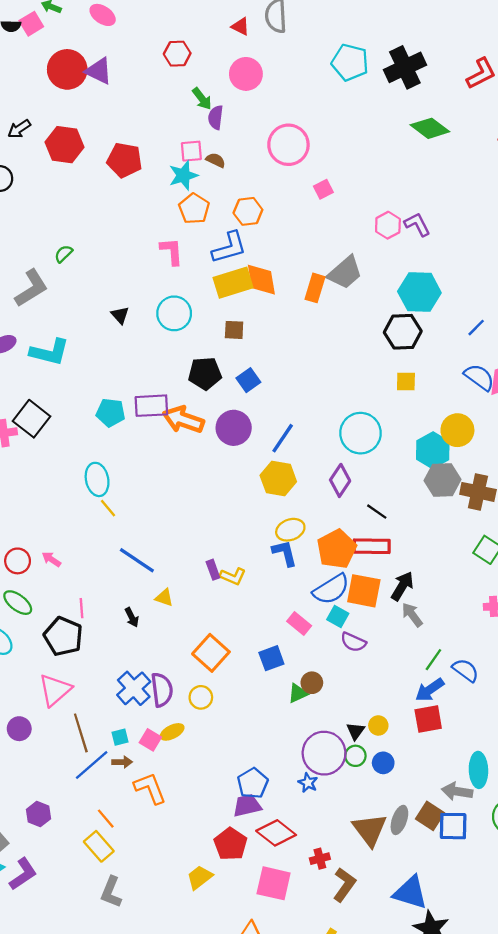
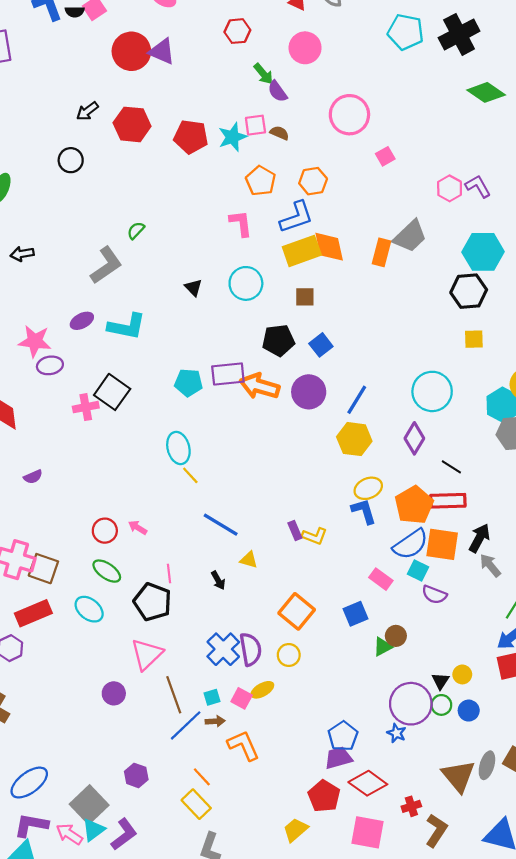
purple semicircle: (216, 117) -> (277, 91), turned -40
cyan star: (183, 175) -> (232, 137), moved

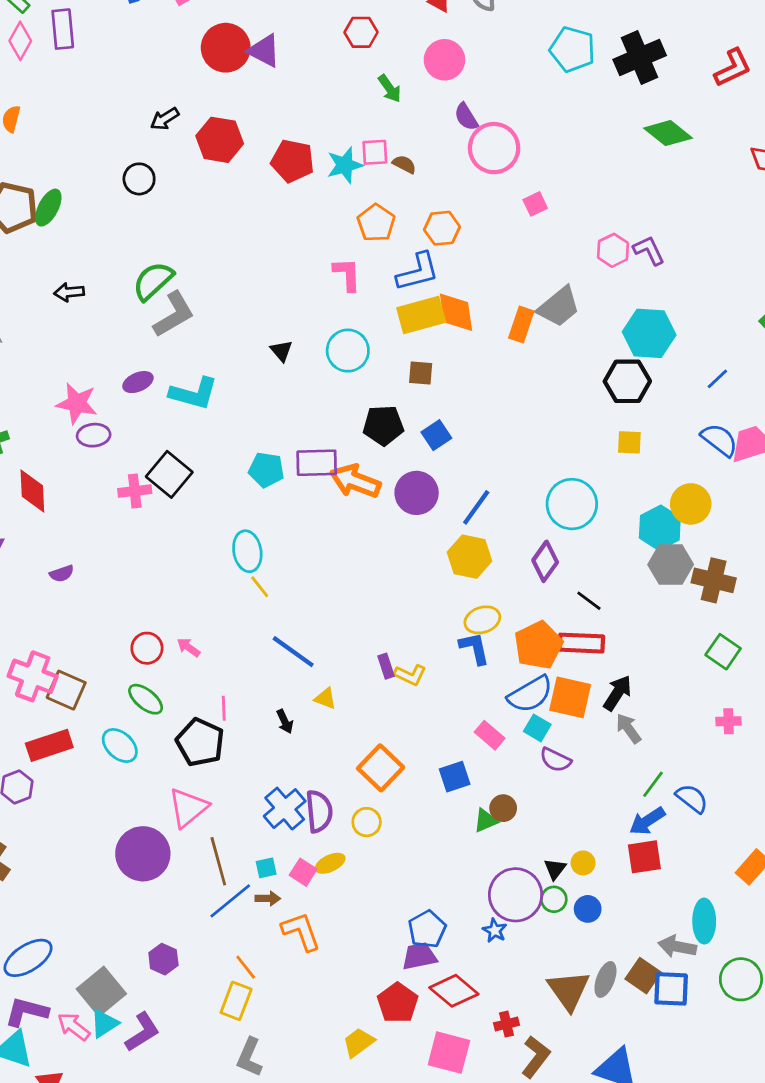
purple semicircle: (277, 91) -> (466, 117), moved
green semicircle: (136, 230) -> (153, 281), moved, size x1.8
purple circle: (114, 693) -> (143, 854), size x1.8
yellow rectangle: (196, 804) -> (236, 1001), turned 60

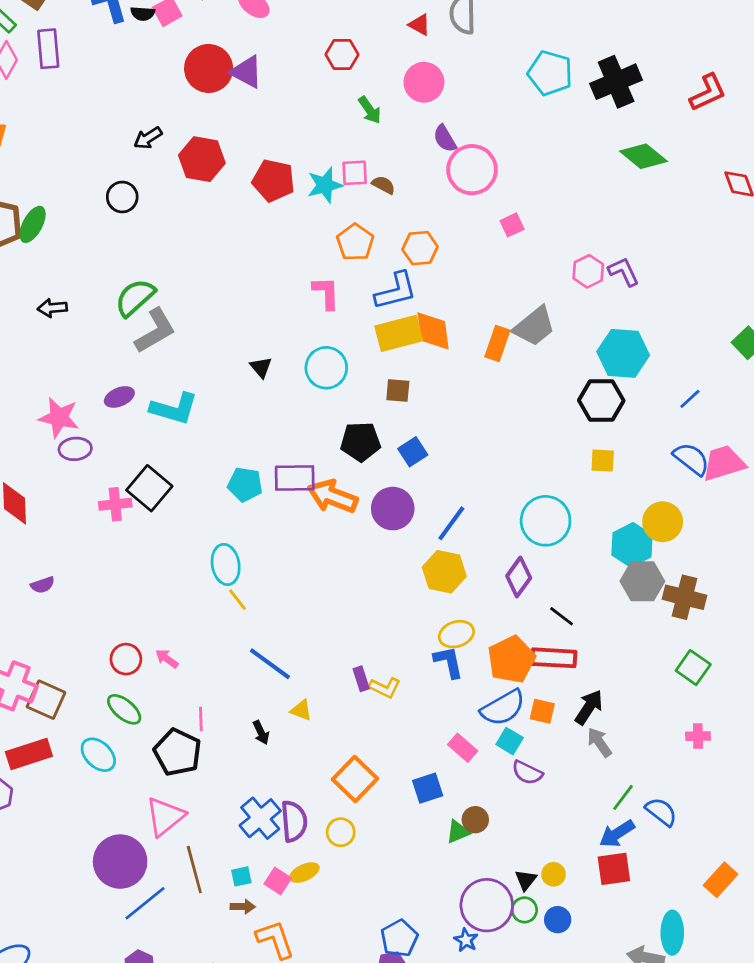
orange square: (570, 697) -> (542, 711), size x0.6
blue line: (230, 901) -> (145, 903), moved

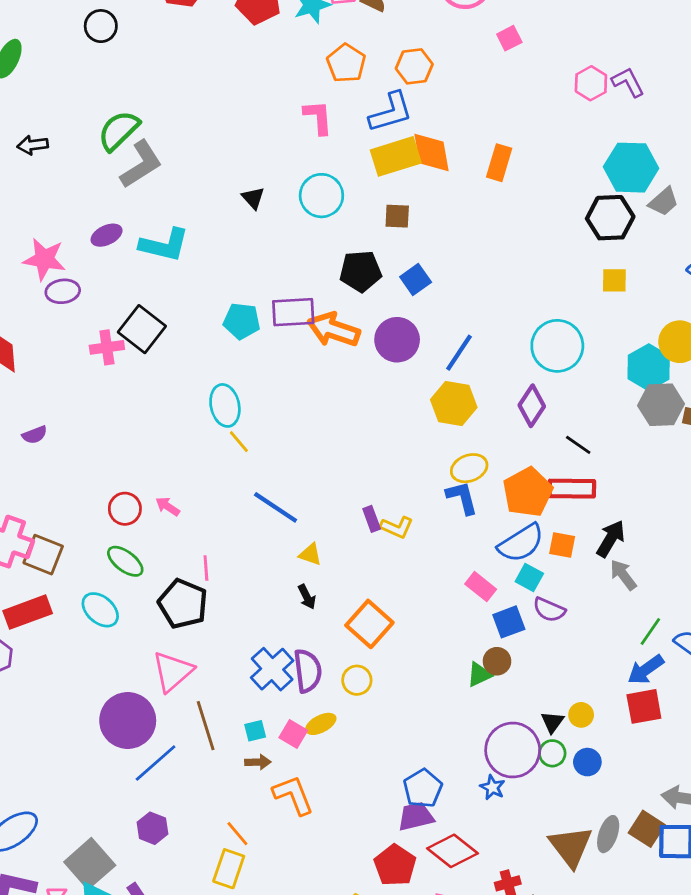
gray trapezoid: (534, 326) -> (664, 202), moved, size x0.7
black arrow: (261, 732) -> (307, 597), moved
blue square: (428, 788) -> (509, 622), moved

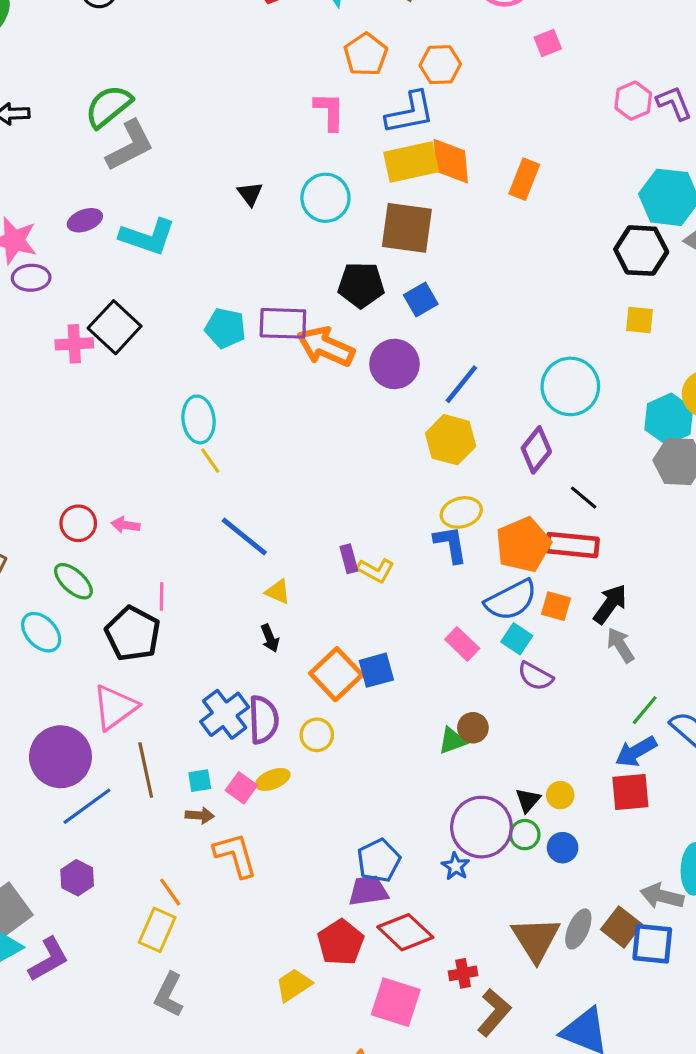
brown square: (397, 216) -> (407, 228), size x1.8
pink arrow: (168, 506) -> (125, 525), turned -30
blue square: (509, 622) -> (376, 670), moved

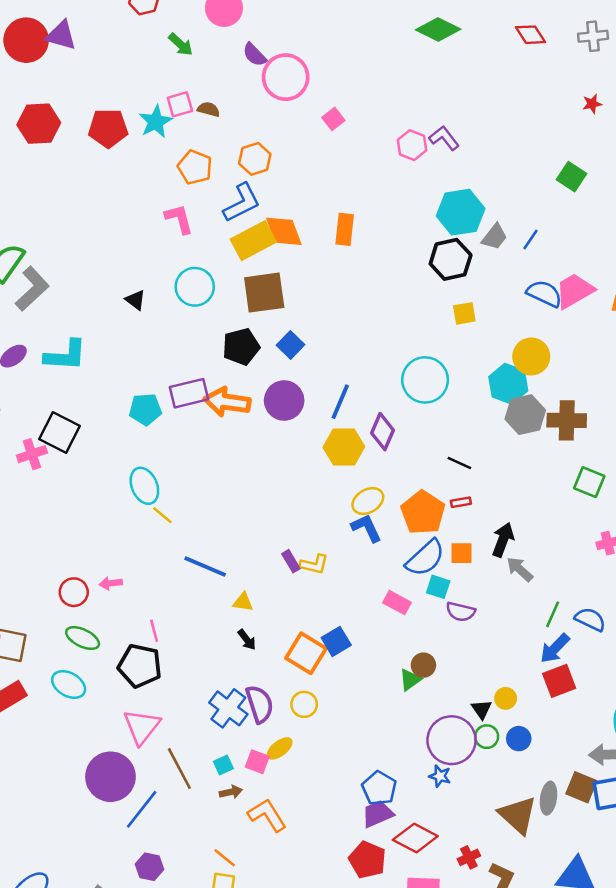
purple diamond: (536, 450) -> (383, 432), moved
red rectangle: (572, 545) -> (461, 502), size x0.5

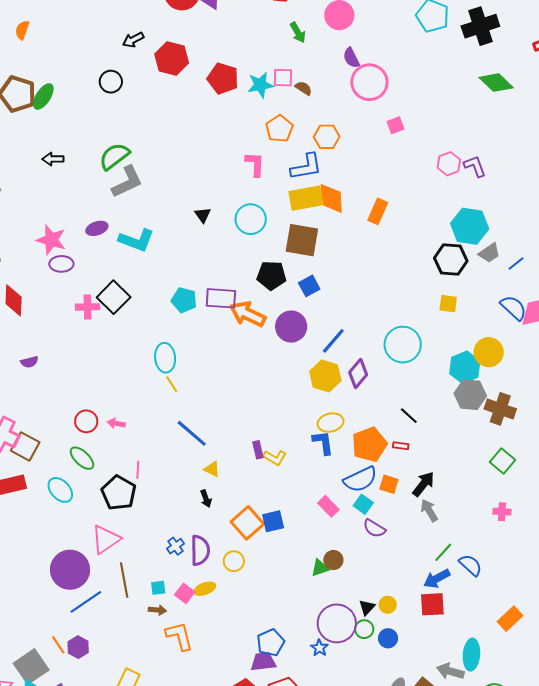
blue cross: (228, 708) -> (175, 546), size x0.6
orange line: (225, 858) -> (58, 645), moved

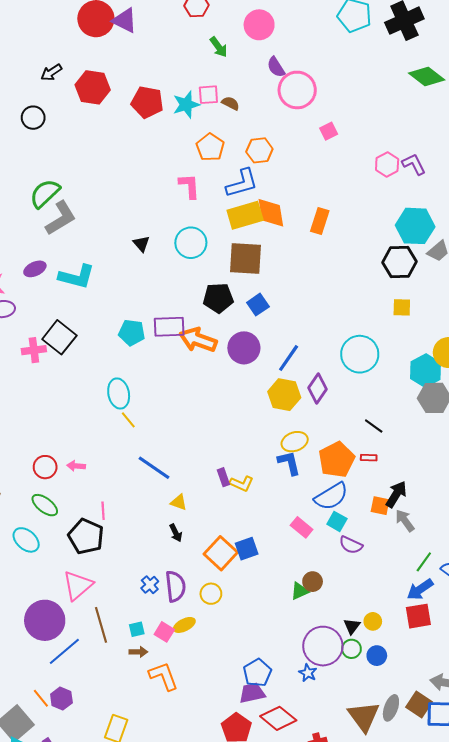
orange square: (389, 484) -> (380, 506), moved

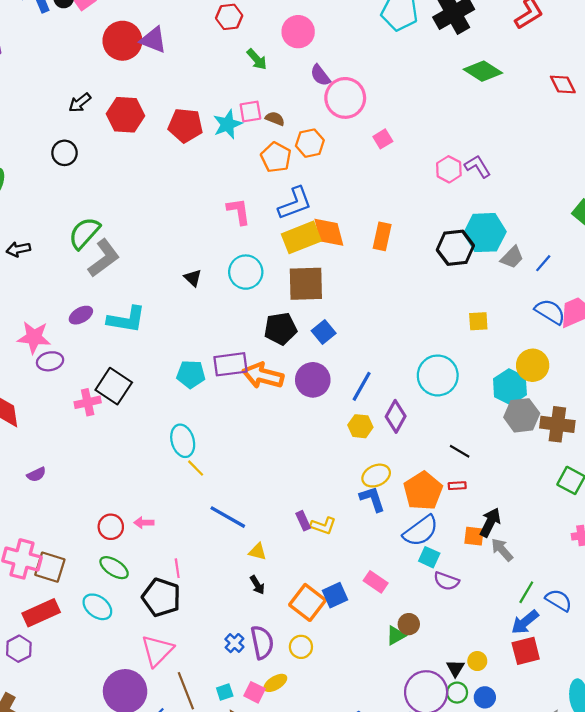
orange pentagon: (210, 147) -> (276, 157), moved
orange hexagon: (259, 150) -> (310, 143), moved
black hexagon: (399, 262) -> (455, 248), moved
yellow hexagon: (284, 395) -> (360, 426), size x0.7
pink rectangle: (302, 527) -> (376, 582), moved

